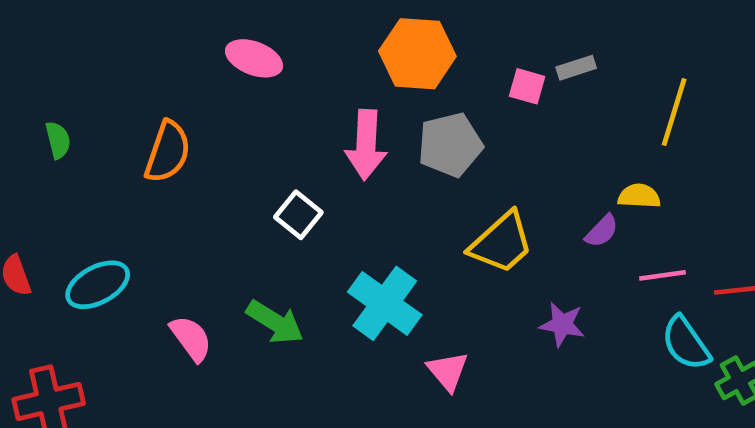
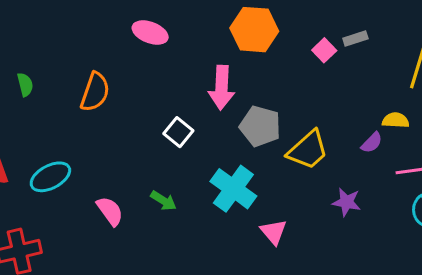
pink square: (527, 86) -> (324, 50), turned 30
gray pentagon: (450, 145) -> (260, 126), moved, turned 30
green arrow: (275, 322) -> (163, 201), size x0.7

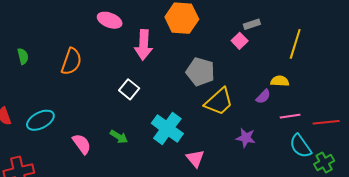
pink square: (324, 50) -> (240, 41), moved
pink arrow: (222, 88) -> (144, 45), moved
gray pentagon: (260, 126) -> (200, 72), moved

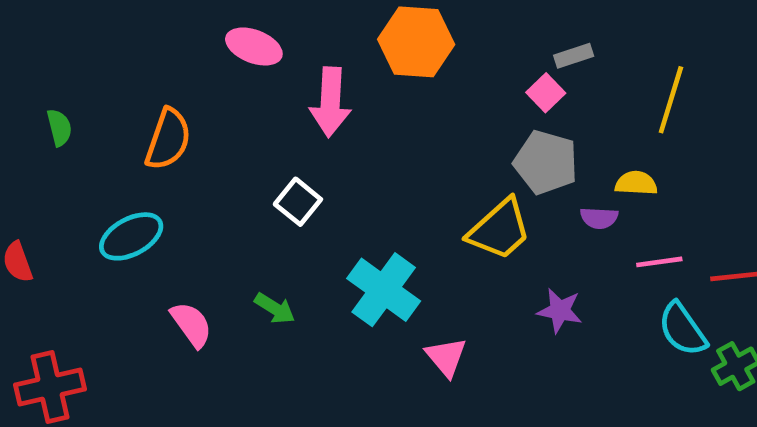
gray pentagon: (200, 72) -> (546, 162), moved
purple semicircle: (263, 97) -> (599, 218), turned 49
cyan ellipse: (40, 120) -> (131, 236), moved

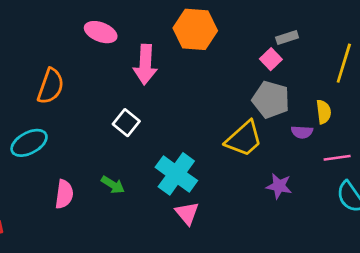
yellow semicircle: (636, 183) -> (324, 112), turned 80
pink semicircle: (191, 324) -> (64, 194), turned 44
pink triangle: (446, 357) -> (187, 213), moved

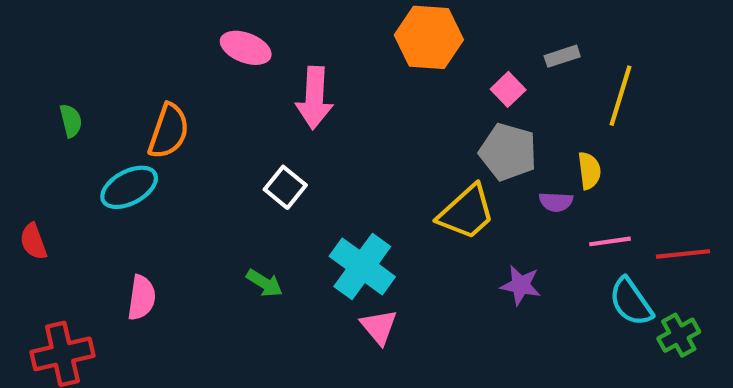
orange hexagon: (195, 29) -> (429, 37), moved
gray rectangle: (287, 37) -> (562, 56), moved
cyan ellipse: (29, 143) -> (129, 187), moved
pink semicircle: (64, 194) -> (142, 298), moved

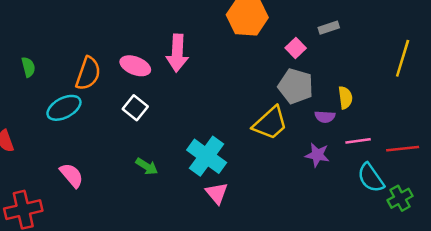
pink ellipse: (246, 48) -> (135, 66), moved
yellow line: (620, 96) -> (403, 58), moved
white square: (285, 187) -> (135, 108), moved
purple star: (521, 285) -> (317, 155), moved
pink semicircle: (142, 298) -> (72, 175), turned -48

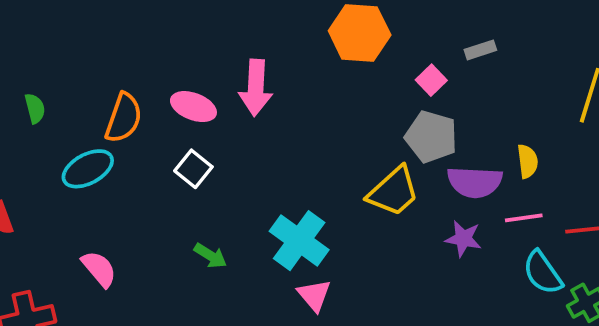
yellow semicircle: (345, 98) -> (528, 161), moved
purple semicircle: (325, 117) -> (475, 182), size x1.8

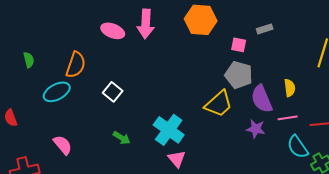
pink square: (431, 80) -> (239, 45), turned -35
pink arrow: (256, 88) -> (146, 24), moved
pink ellipse: (193, 107) -> (113, 31), moved
purple semicircle: (475, 182) -> (262, 99), turned 64

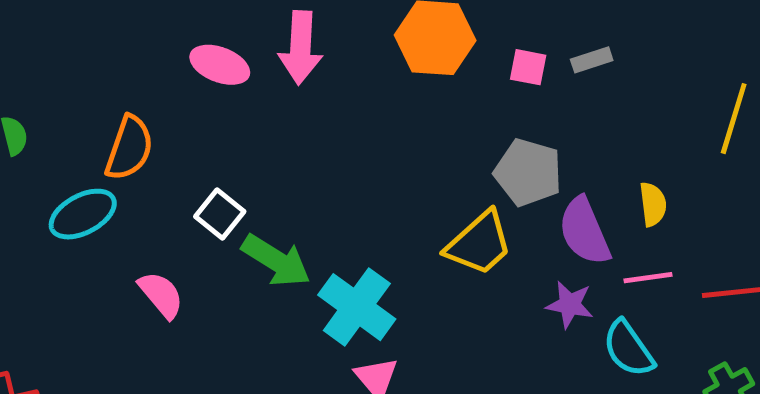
pink square: (239, 45) -> (528, 67), moved
green arrow: (122, 138) -> (276, 261), moved, size x1.6
pink semicircle: (63, 145) -> (161, 295), moved
cyan semicircle: (298, 147) -> (628, 349), moved

